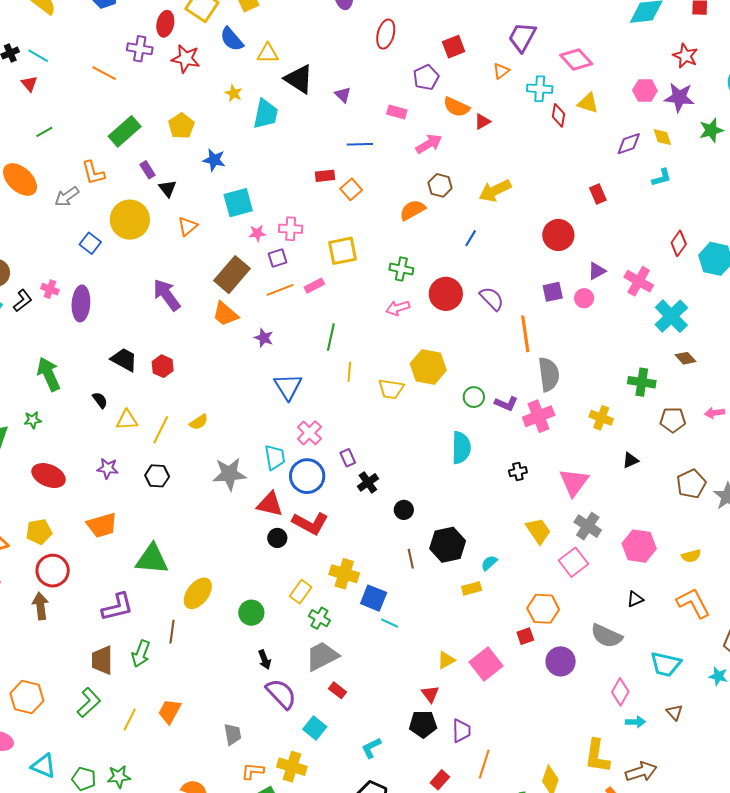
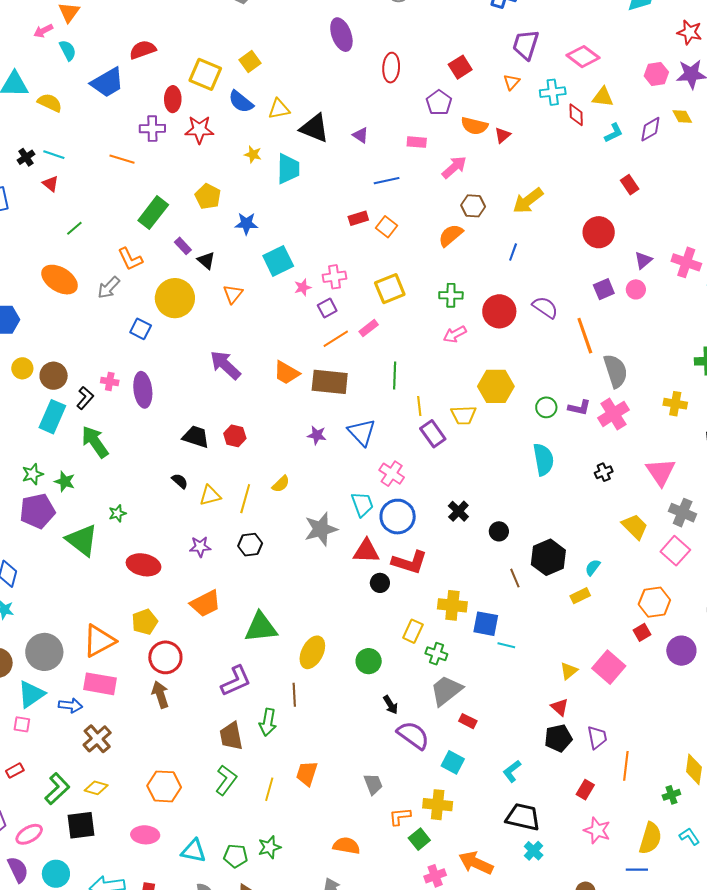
cyan L-shape: (662, 178) -> (614, 133), moved
brown rectangle: (232, 275) -> (330, 382), moved, turned 66
purple star: (264, 338) -> (317, 435), moved
green arrow: (49, 374) -> (95, 442), moved
purple rectangle: (348, 458) -> (433, 434), moved, size x1.5

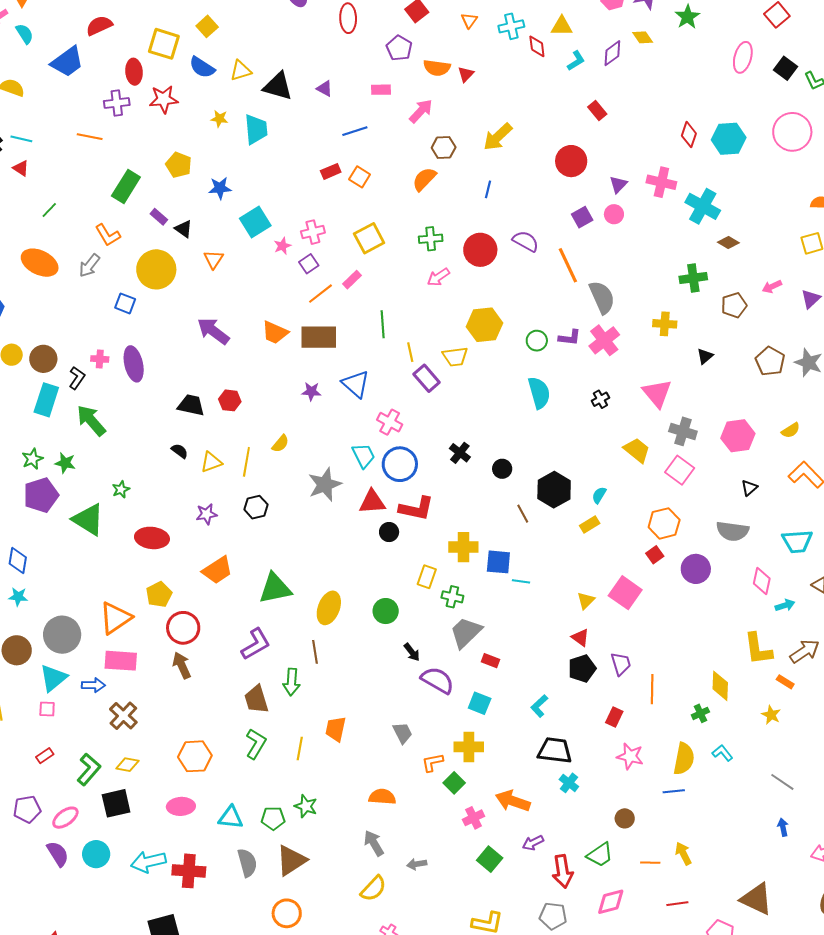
green star: (269, 847) -> (306, 806), turned -30

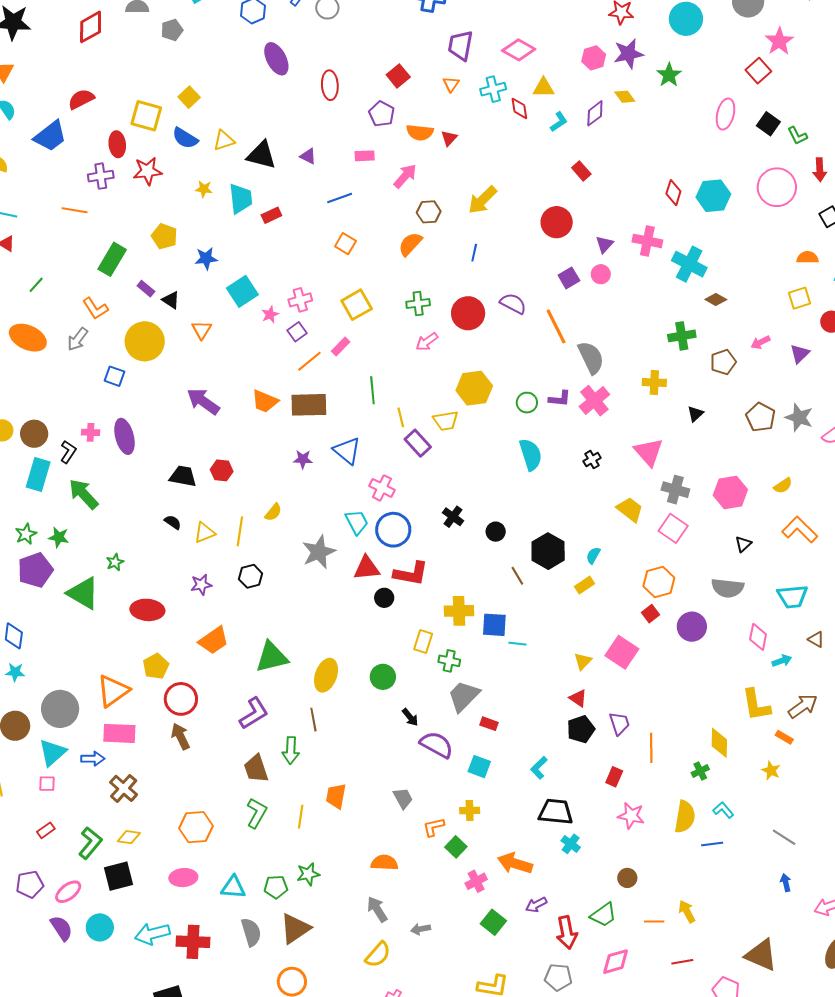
red rectangle: (331, 171) -> (271, 215), moved
yellow cross: (469, 747) -> (470, 810), size x0.7
blue line: (674, 791) -> (712, 844), moved
green star: (306, 806) -> (308, 874), turned -30

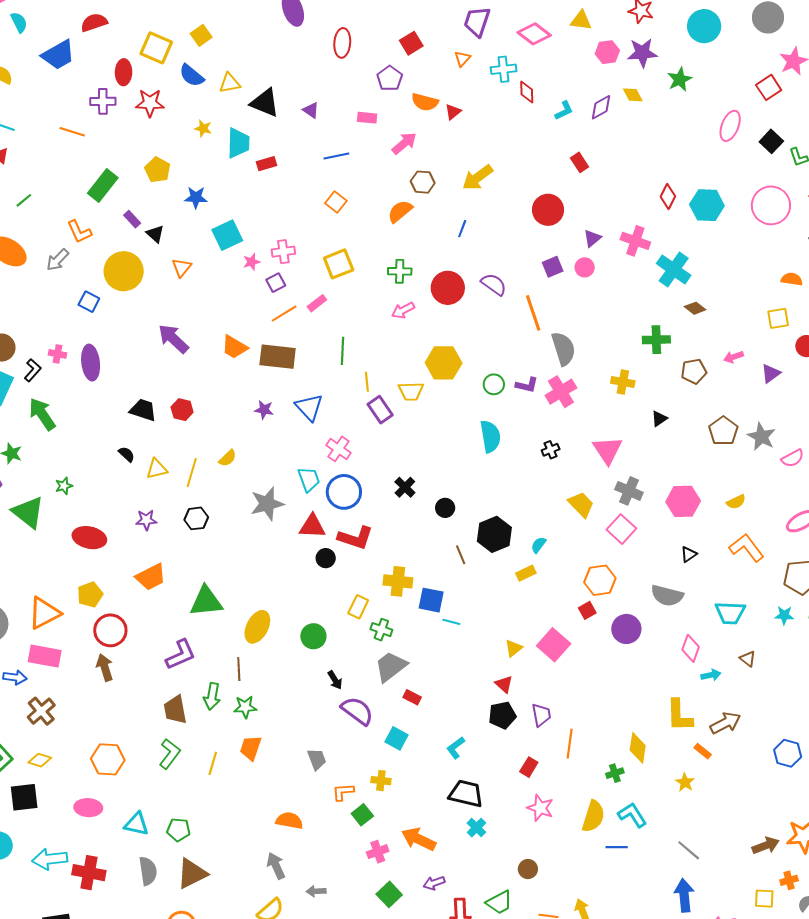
yellow triangle: (544, 88) -> (581, 20), moved
cyan L-shape: (723, 810) -> (632, 815), size x1.4
green star: (308, 874) -> (245, 707), moved
blue arrow: (786, 883) -> (684, 895), size x1.8

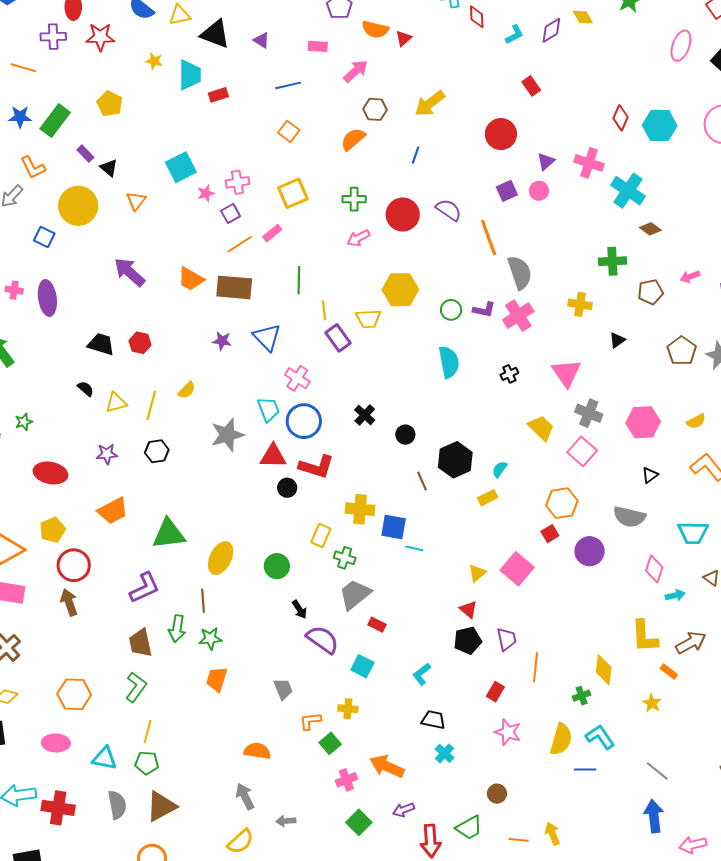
blue star: (196, 197) -> (20, 117), moved
yellow line: (213, 763) -> (148, 732), moved
black trapezoid: (466, 794) -> (433, 720), size x0.7

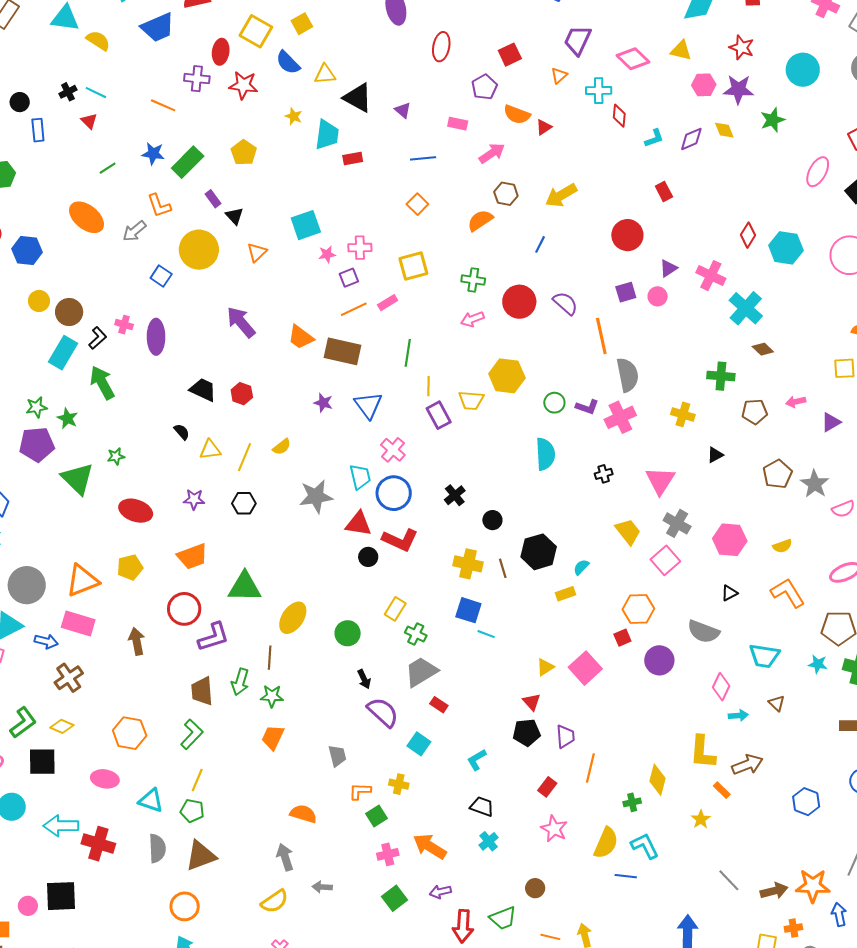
yellow cross: (360, 509) -> (468, 564), moved
red circle: (74, 565) -> (184, 609), moved
gray line: (657, 771) -> (729, 880), moved

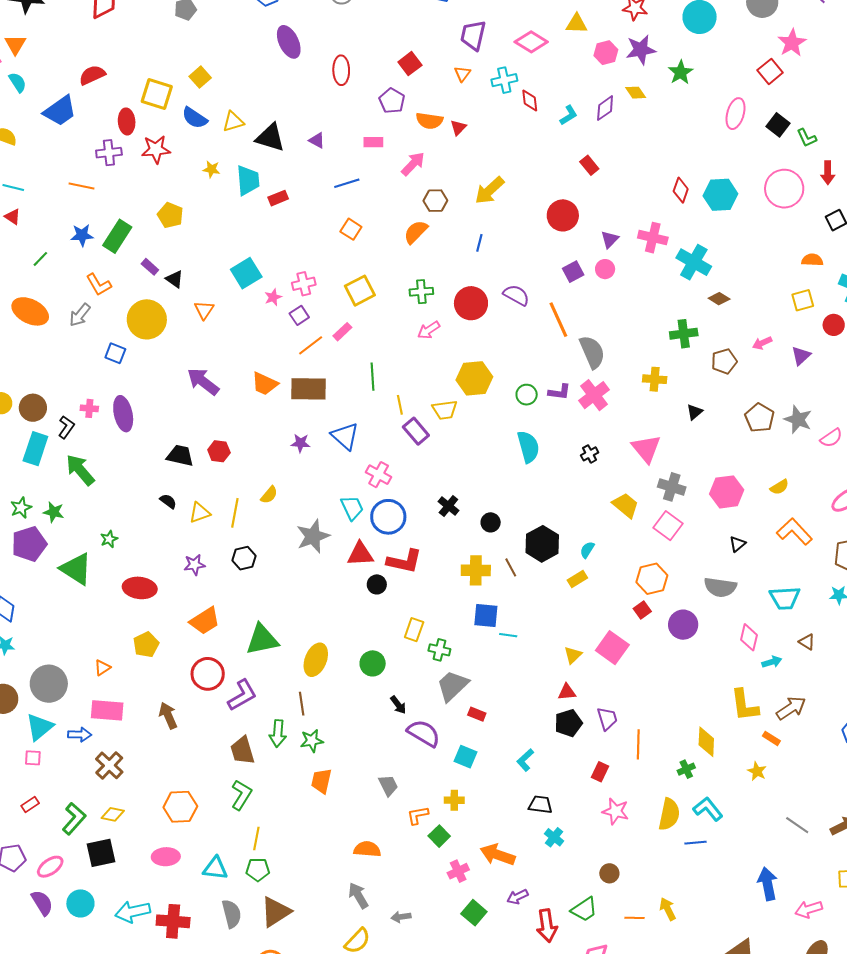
orange triangle: (82, 581) -> (102, 668), size x0.5
red triangle: (532, 702) -> (567, 692), turned -42

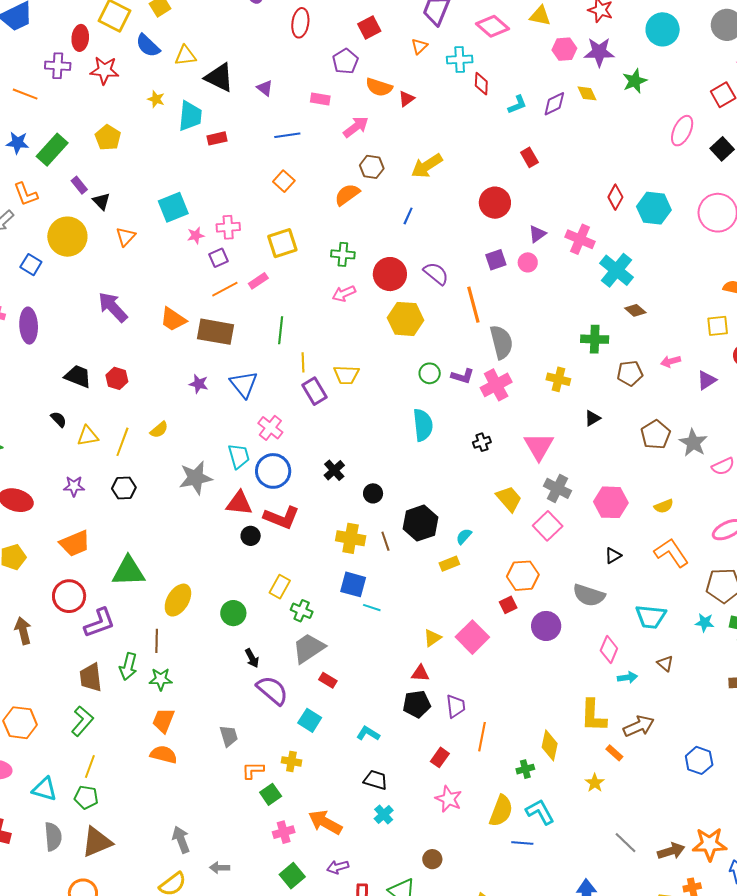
yellow hexagon: (474, 378) -> (406, 319), moved
cyan L-shape: (525, 760) -> (368, 734), turned 65
orange semicircle: (367, 849) -> (164, 754), moved

